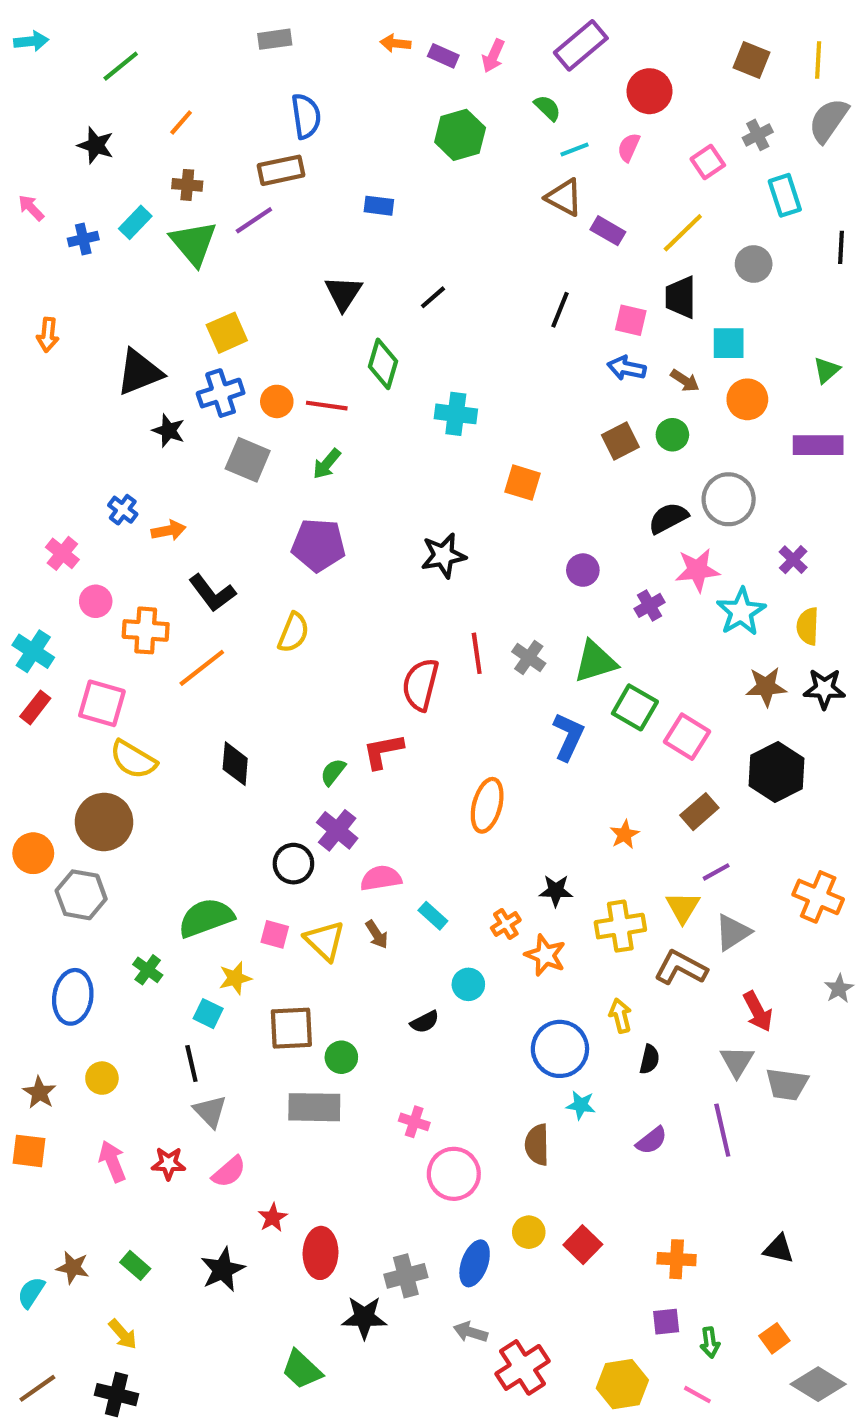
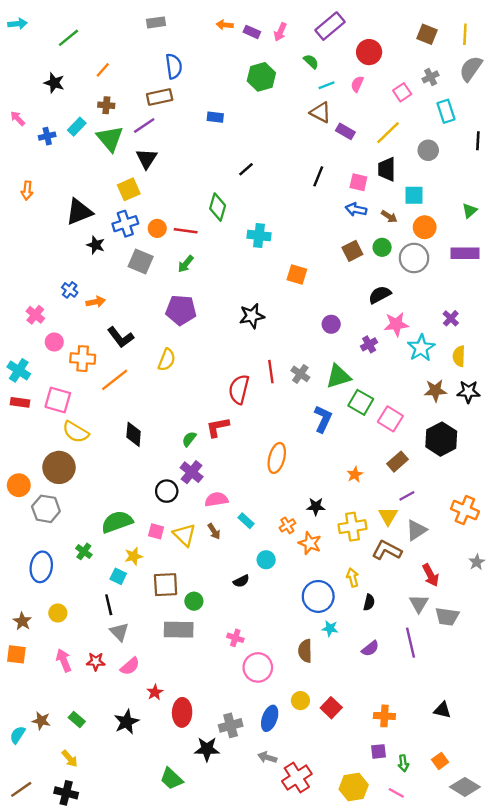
black triangle: (343, 293) -> (147, 159), moved
gray circle: (729, 499) -> (414, 258), moved
red rectangle: (35, 707) -> (20, 402), turned 60

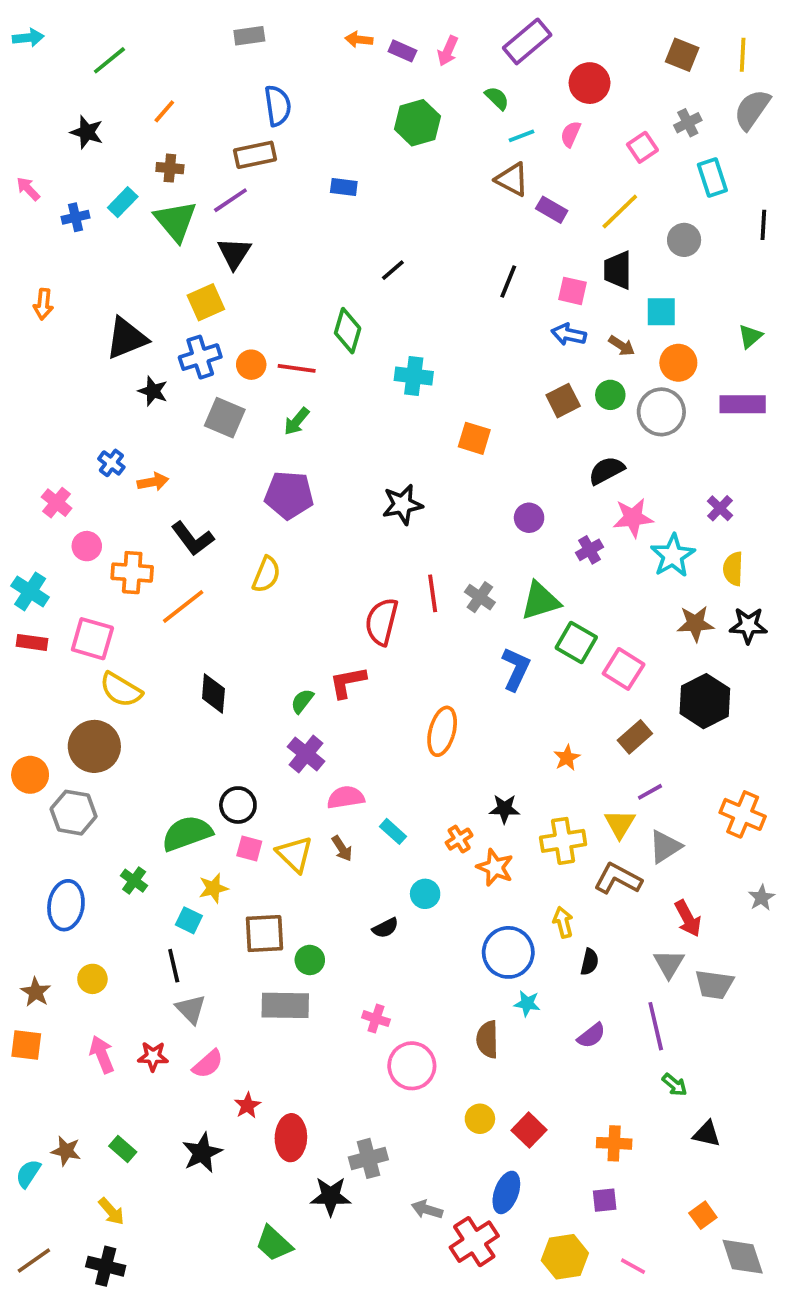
black circle: (167, 491) -> (238, 805), moved
blue ellipse: (270, 718) -> (506, 1192), moved
green arrow: (403, 763) -> (675, 1085), moved, turned -42
gray diamond: (465, 787) -> (743, 1257), turned 40

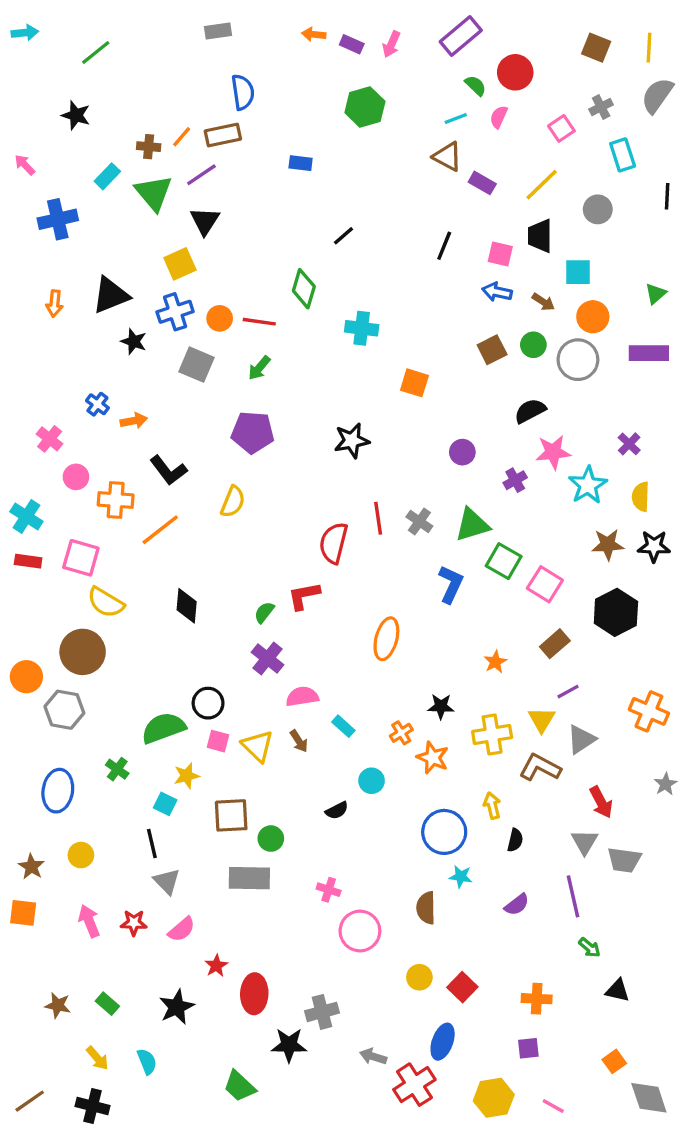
green semicircle: (497, 98) -> (476, 86), moved
orange line: (164, 111) -> (182, 137), moved
blue cross: (75, 217) -> (58, 219), moved, size x1.6
orange arrow: (43, 304) -> (54, 304), moved
cyan semicircle: (28, 1174) -> (147, 1061), moved, turned 125

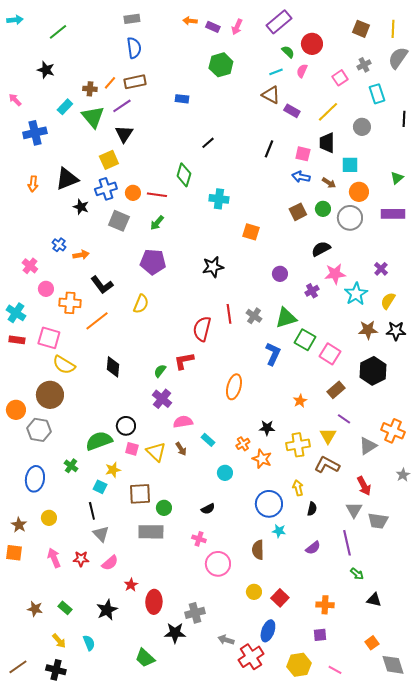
blue semicircle: (243, 92) -> (134, 48), moved
yellow semicircle: (641, 497) -> (388, 301), turned 30
purple line: (568, 692) -> (344, 419), turned 64
gray triangle: (581, 739) -> (368, 446), moved
black semicircle: (337, 810) -> (208, 509), moved

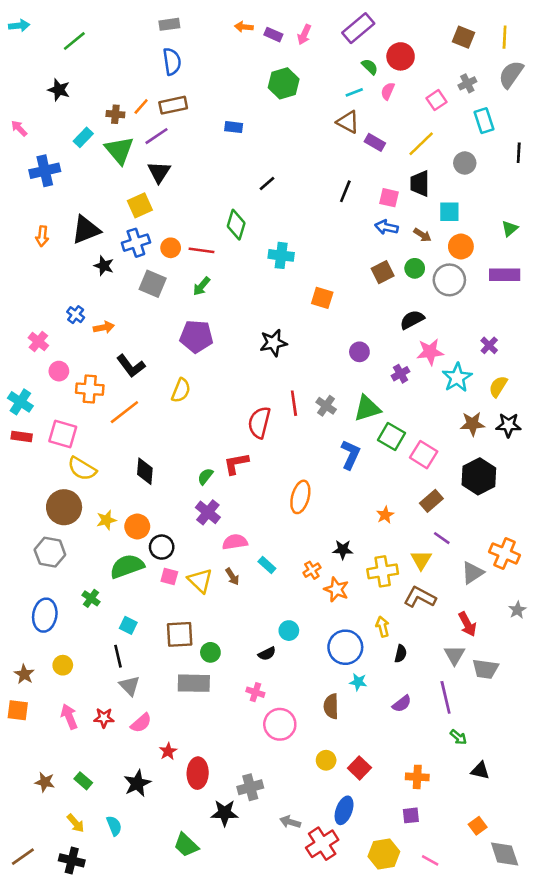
orange circle: (16, 410) -> (137, 526), moved
yellow star: (113, 470) -> (106, 520), moved
cyan circle: (225, 473) -> (289, 631), moved

